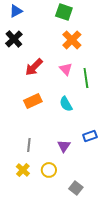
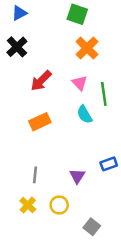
cyan semicircle: (66, 104) -> (85, 114), moved

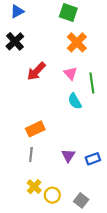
orange rectangle: (40, 122) -> (35, 129), moved
blue rectangle: (109, 164) -> (93, 159), moved
yellow cross: (28, 205) -> (34, 187), moved
yellow circle: (59, 205) -> (52, 195), moved

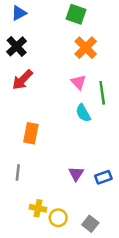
red arrow: (36, 71) -> (22, 80), moved
orange rectangle: (35, 129) -> (31, 133), moved, turned -54
gray line: (31, 155) -> (18, 173), moved
yellow cross: (34, 187) -> (38, 208), turned -32

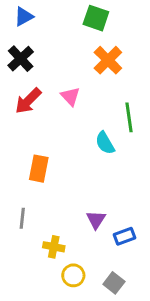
pink triangle: (78, 82) -> (70, 96), moved
blue rectangle: (103, 177) -> (124, 236), moved
yellow cross: (38, 208) -> (54, 247), moved

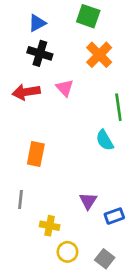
blue triangle: (24, 17) -> (37, 23), moved
black cross: (21, 59) -> (40, 53), moved, turned -30
red arrow: (28, 101) -> (26, 92), turned 36
cyan semicircle: (105, 143) -> (105, 140), moved

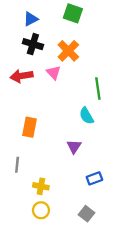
orange cross: (99, 55) -> (68, 51), moved
purple triangle: (88, 201) -> (74, 146), moved
yellow circle: (67, 252) -> (41, 210), moved

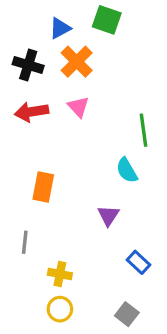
blue triangle: (31, 19) -> (60, 28), moved
black cross: (33, 44) -> (28, 65), moved
orange cross: (68, 51) -> (77, 62), moved
blue rectangle: (94, 178) -> (138, 262), turned 63

